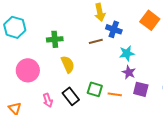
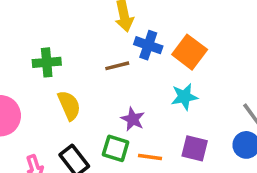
orange square: (150, 20) -> (190, 52), moved
cyan star: (127, 53) -> (184, 97), moved
purple star: (129, 72) -> (133, 119), moved

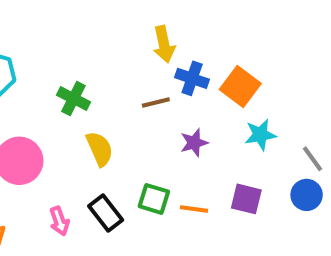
green cross: (47, 62) -> (73, 98), turned 32
cyan star: (184, 97) -> (260, 135), moved
purple star: (133, 119) -> (194, 143), moved, turned 30

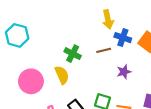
green cross: (73, 98) -> (73, 54), moved
yellow semicircle: (100, 149) -> (62, 75), moved

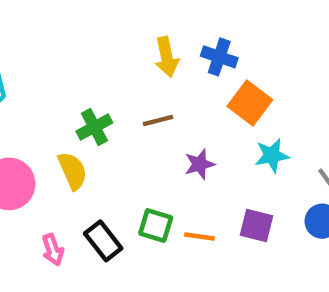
blue cross: (123, 38) -> (219, 57), moved
green cross: (73, 54) -> (94, 127), turned 35

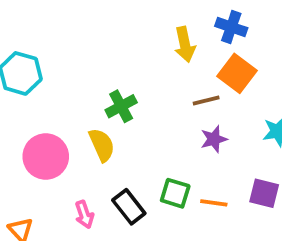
blue cross: (219, 57) -> (231, 27), moved
orange square: (250, 103) -> (237, 73), moved
brown line: (158, 120) -> (206, 100), moved

